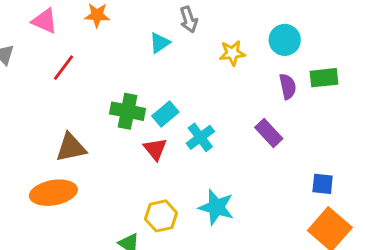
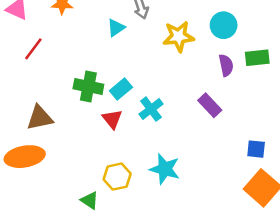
yellow star: (232, 53) -> (179, 36), size x1.4

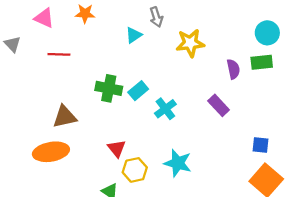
cyan circle: (224, 25) -> (267, 33), moved
red line: (33, 49) -> (59, 54), turned 55
red triangle: (112, 119) -> (117, 148), moved

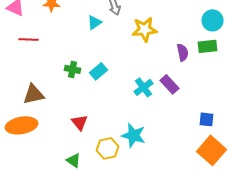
green cross: (109, 88) -> (72, 69), size x0.7
cyan cross: (165, 109) -> (144, 87), moved
yellow hexagon: (135, 170) -> (108, 148), moved

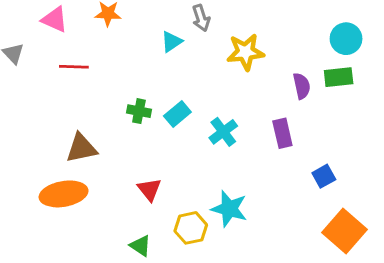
purple rectangle: (170, 84) -> (282, 133), turned 30
cyan cross: (144, 87) -> (223, 132), moved
blue square: (206, 119) -> (324, 176), moved, turned -35

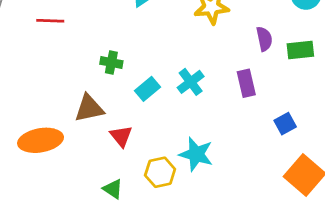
green rectangle: (339, 77) -> (300, 50), moved
cyan rectangle: (177, 114) -> (148, 89), moved
brown triangle: (81, 148) -> (89, 108), moved

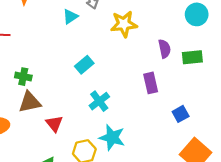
green cross: (111, 62) -> (23, 77), moved
cyan cross: (191, 82) -> (99, 101), moved
cyan rectangle: (148, 89) -> (84, 65), moved

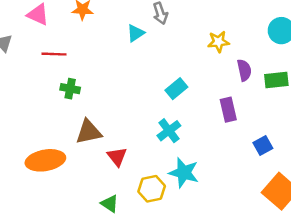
yellow star: (124, 24) -> (218, 42), moved, size x0.7
cyan rectangle: (84, 65) -> (176, 89), moved
green cross: (23, 77) -> (70, 89), moved

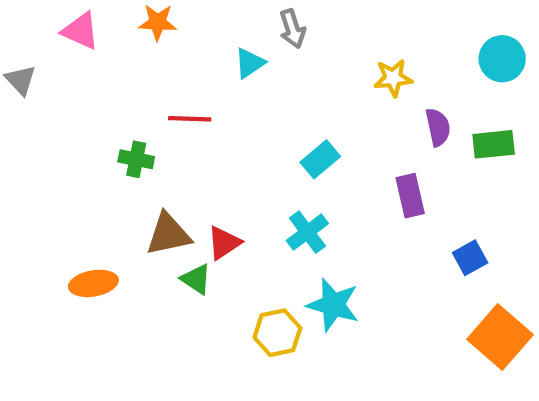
red line: (54, 54) -> (190, 119), moved
red triangle: (117, 157) -> (224, 243), moved, turned 35
orange ellipse: (45, 160) -> (93, 283), size x0.7
green triangle: (110, 204) -> (196, 279), moved

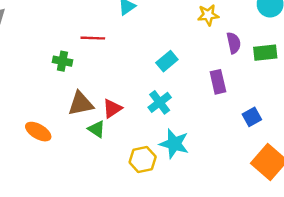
orange ellipse: (93, 283) -> (38, 132), turned 40

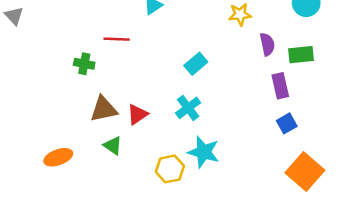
purple rectangle: (218, 82) -> (280, 86), moved
green triangle: (96, 129) -> (113, 146), moved
orange ellipse: (38, 132) -> (58, 157), moved, turned -50

